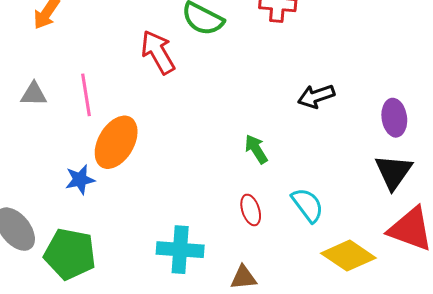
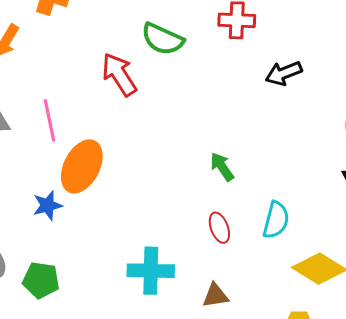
black arrow: (316, 96) -> (284, 73), moved
cyan semicircle: (308, 205) -> (276, 220), turned 54
green pentagon: (70, 254) -> (41, 280), size x0.7

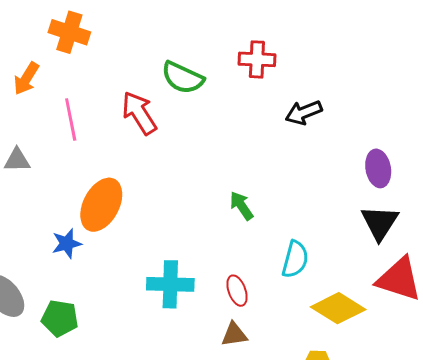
pink line: (49, 120) -> (71, 120), moved
red ellipse: (219, 228) -> (237, 291), moved
cyan cross: (151, 271) -> (170, 284), moved

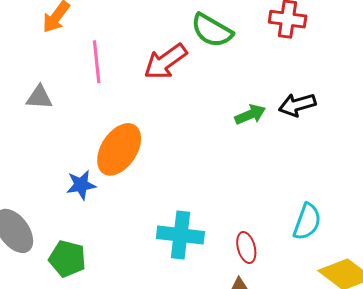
red arrow: (139, 113) -> (165, 62), turned -99
black arrow: (304, 113) -> (297, 105), moved
green arrow: (241, 206) -> (250, 114), moved, turned 96

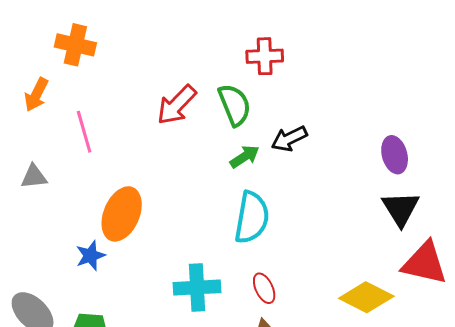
green semicircle: (212, 30) -> (235, 105), moved, turned -132
red arrow: (165, 62) -> (177, 105), moved
cyan semicircle: (307, 222) -> (252, 217), moved, size x1.4

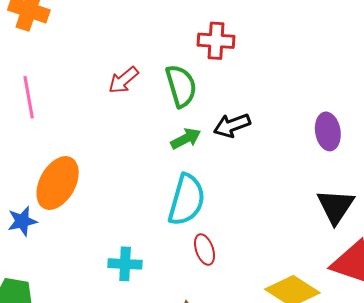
red arrow: (177, 105) -> (123, 80), size x0.7
purple ellipse: (395, 155) -> (328, 131), moved
cyan cross: (197, 288) -> (125, 264), size x0.7
red ellipse: (264, 288) -> (205, 250), moved

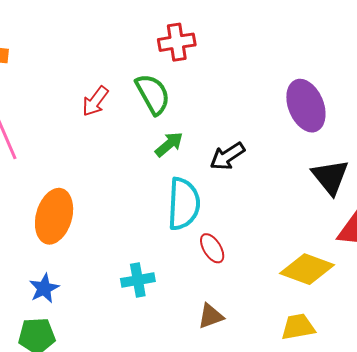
black arrow: (232, 125) -> (227, 156), moved
purple ellipse: (328, 131) -> (306, 106), size x1.4
blue star: (22, 221) -> (44, 288), moved

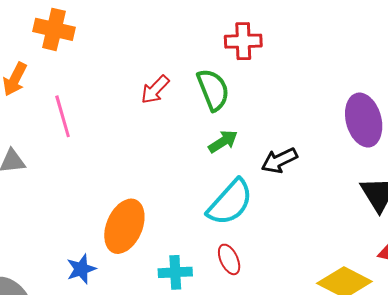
cyan semicircle: (184, 204) -> (230, 202), turned 32
orange ellipse: (54, 216) -> (124, 226), moved
red ellipse: (212, 248) -> (229, 259), moved

